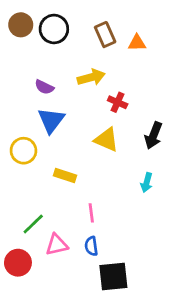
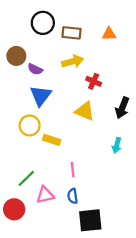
brown circle: (21, 25) -> (16, 56), moved
brown rectangle: (105, 35) -> (71, 33), moved, turned -60
yellow circle: (24, 151) -> (30, 125), moved

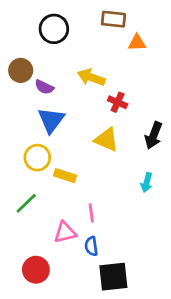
brown rectangle: (71, 33) -> (113, 19), moved
yellow arrow: (73, 61) -> (91, 77), turned -145
green line: (26, 178) -> (26, 203), moved
pink triangle: (45, 195) -> (65, 232), moved
red circle: (14, 209) -> (36, 270), moved

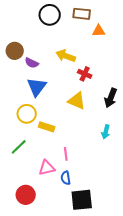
black circle: (54, 29) -> (50, 15), moved

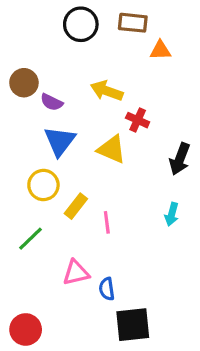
yellow triangle: (77, 101) -> (112, 149), moved
yellow rectangle: (47, 127) -> (76, 206), turned -70
pink line: (66, 154) -> (107, 222), moved
red circle: (26, 195) -> (26, 329), moved

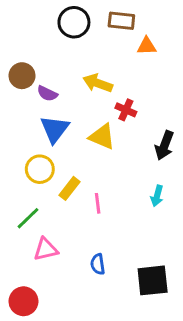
pink triangle: (76, 273) -> (46, 249), moved
black square: (133, 325) -> (153, 280), moved

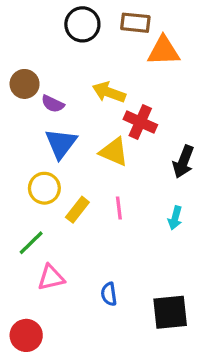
orange triangle: (147, 46) -> (163, 51), size x1.5
red cross: (126, 110) -> (140, 122), size x1.4
pink line: (98, 203) -> (119, 208), moved

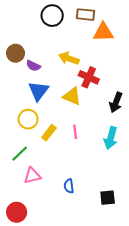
cyan arrow: (175, 218) -> (111, 138), size x1.5
black square: (170, 312) -> (108, 198), size x0.7

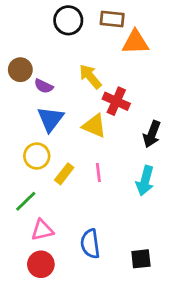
yellow arrow: (69, 58) -> (90, 77), turned 30
blue semicircle: (69, 186) -> (90, 244), size x1.5
red circle: (17, 212) -> (41, 264), moved

